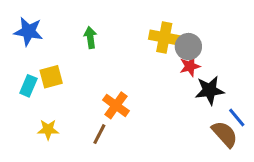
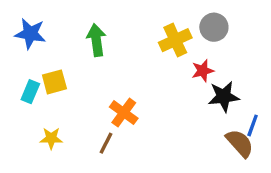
green arrow: (90, 38) -> (96, 40), size x1.4
yellow cross: (164, 38) -> (175, 40), turned -36
gray circle: (188, 47) -> (214, 27), moved
blue line: (237, 117) -> (253, 125), turned 60

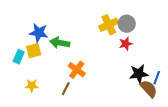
gray circle: (214, 27) -> (127, 24), moved
blue star: (30, 34) -> (39, 33), moved
green arrow: (96, 40) -> (60, 43), moved, turned -72
black star: (224, 96) -> (139, 74), moved

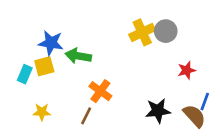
red star: (126, 44) -> (187, 70), moved
black star: (139, 74) -> (158, 111), moved

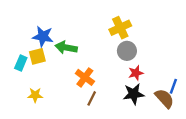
gray circle: (166, 31) -> (127, 51), moved
red star: (187, 70) -> (136, 73), moved
brown line: (86, 116) -> (92, 98), moved

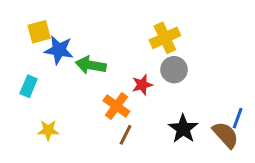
yellow square: (37, 56) -> (39, 32), moved
red star: (136, 73) -> (142, 85), moved
black star: (134, 94) -> (183, 129), turned -30

